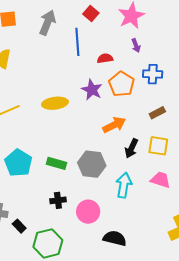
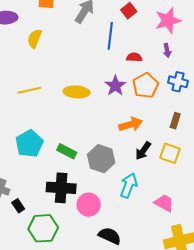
brown rectangle: (157, 113) -> (175, 121), turned -56
pink trapezoid: (160, 180) -> (164, 203), moved
black cross: (58, 200) -> (61, 188), size x1.8

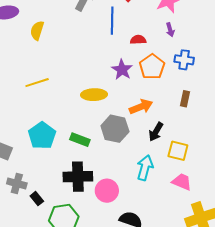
yellow ellipse: (77, 92) -> (94, 95), moved
yellow square: (170, 153) -> (178, 151), moved
gray hexagon: (101, 159) -> (115, 129), moved

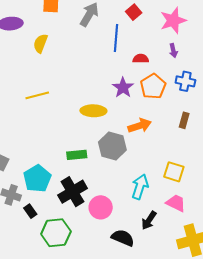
black arrow: (156, 132) -> (149, 220), moved
cyan pentagon: (42, 136) -> (37, 178), moved
green rectangle: (80, 140) -> (77, 155), turned -30
black cross: (78, 177) -> (72, 192), turned -32

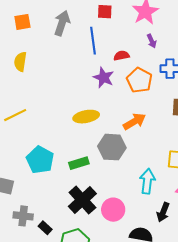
red square: (134, 12) -> (105, 12), turned -35
purple star: (123, 88) -> (104, 78), moved
yellow line: (37, 95) -> (15, 115), moved
cyan pentagon: (37, 178) -> (40, 160), moved

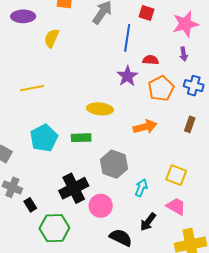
gray hexagon: (112, 147) -> (114, 164), moved
green rectangle: (79, 163) -> (81, 138), moved
cyan arrow: (147, 181) -> (141, 188), size x0.7

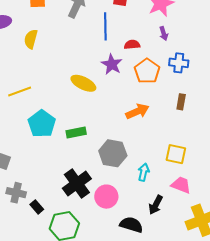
yellow ellipse: (100, 109) -> (83, 83), moved, turned 30
cyan pentagon: (44, 138) -> (42, 124), moved

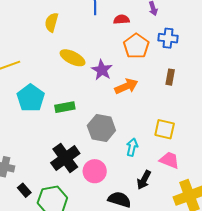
yellow semicircle: (31, 39) -> (52, 22), moved
purple star: (112, 64) -> (102, 70), moved
black rectangle: (37, 207) -> (24, 190), moved

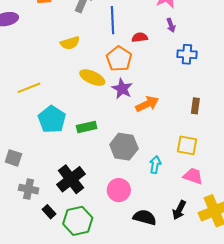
yellow semicircle: (52, 22) -> (70, 43), turned -120
orange pentagon: (136, 46) -> (119, 59), moved
brown rectangle: (170, 77) -> (195, 106), moved
black cross: (65, 158) -> (71, 179), moved
black arrow: (144, 180) -> (179, 210), moved

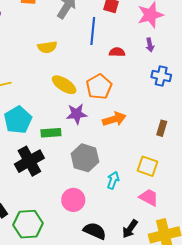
orange pentagon: (119, 59) -> (99, 87), moved
purple star: (122, 89) -> (77, 114), moved, turned 30
black cross: (71, 179) -> (29, 161), moved

